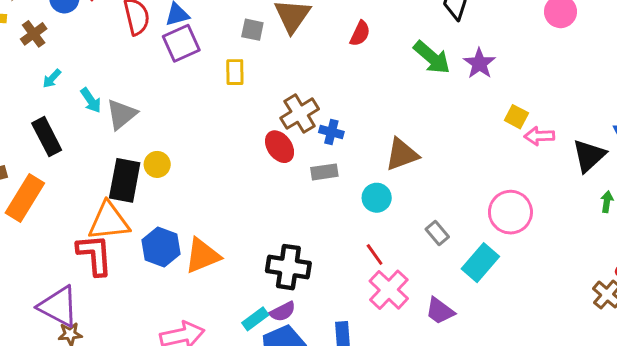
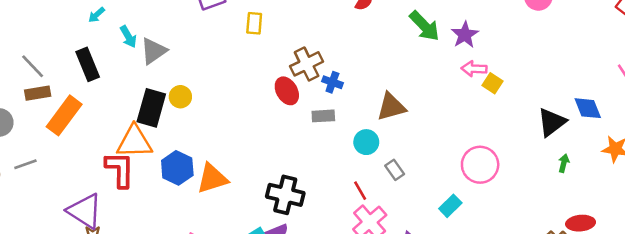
pink arrow: (539, 136) -> (474, 69), moved
gray rectangle: (437, 233) -> (395, 170), moved
cyan rectangle: (480, 263) -> (450, 206), size x0.7

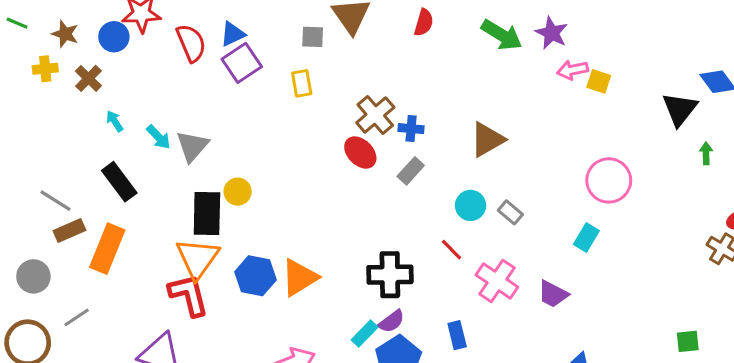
cyan arrow: (97, 15) -> (115, 121), turned 114
gray rectangle: (323, 116) -> (411, 171), turned -30
orange triangle: (134, 142) -> (197, 258), turned -39
cyan circle: (366, 142) -> (471, 205), moved
red line: (360, 191) -> (452, 250), moved

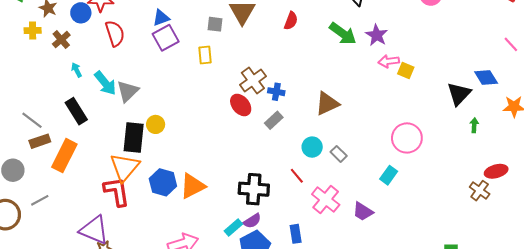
red semicircle: (191, 43) -> (115, 33), moved
cyan arrow: (159, 137) -> (105, 83), size x1.4

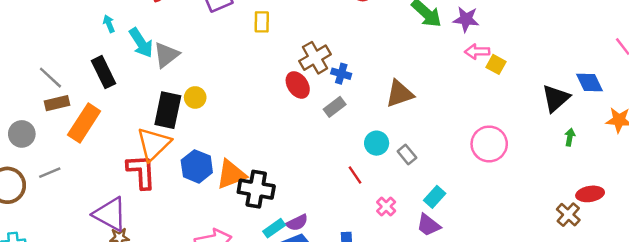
purple star: (377, 35) -> (466, 19), turned -30
cyan rectangle: (389, 175) -> (435, 197), moved
black cross: (254, 189) -> (256, 189), moved
pink cross: (326, 200) -> (386, 206), size x0.6

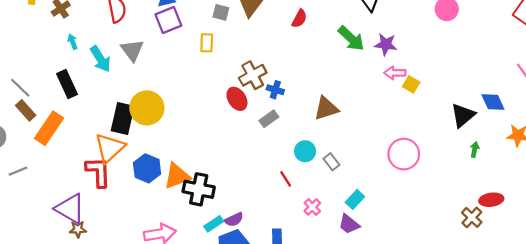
gray triangle: (166, 55) -> (132, 50), moved, turned -30
yellow circle: (195, 97) -> (147, 108), size x1.8
brown rectangle: (57, 103) -> (26, 110), turned 60

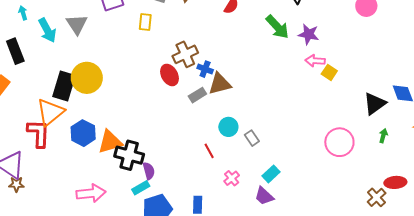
brown triangle: (326, 108) -> (220, 84), moved
pink circle: (404, 154) -> (339, 142), moved
purple semicircle: (234, 220) -> (149, 171), moved, turned -84

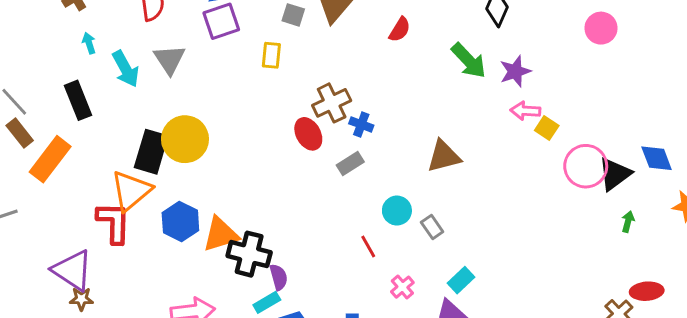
purple star: (309, 34) -> (515, 71), turned -30
brown triangle: (220, 84) -> (444, 156), moved
pink circle: (339, 142) -> (586, 166), moved

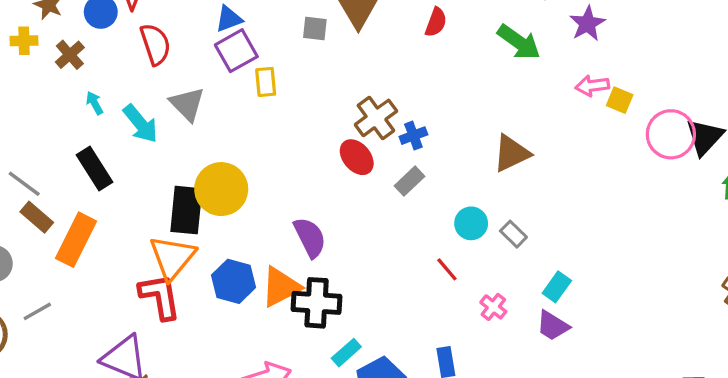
yellow rectangle: (271, 55) -> (266, 82), moved
purple star: (515, 71) -> (587, 24), moved
blue cross: (361, 124) -> (413, 136), turned -30
purple semicircle: (279, 277) -> (310, 237), moved, size x1.4

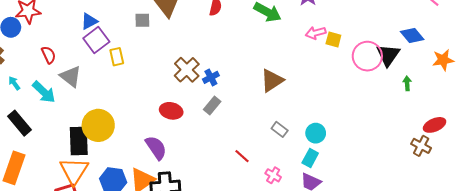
red semicircle: (155, 44) -> (49, 55), moved, size x0.7
red ellipse: (357, 157) -> (171, 111), moved, turned -30
cyan circle: (471, 223) -> (316, 133), moved

